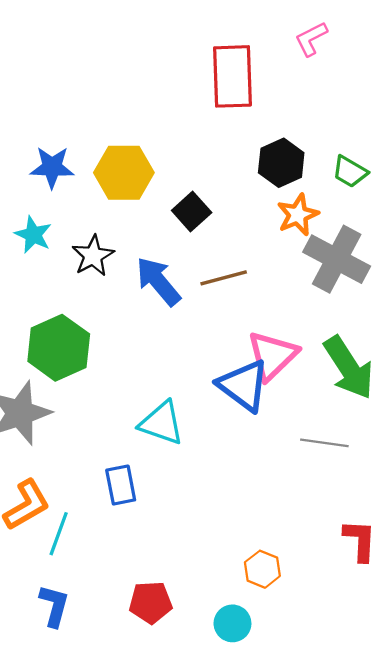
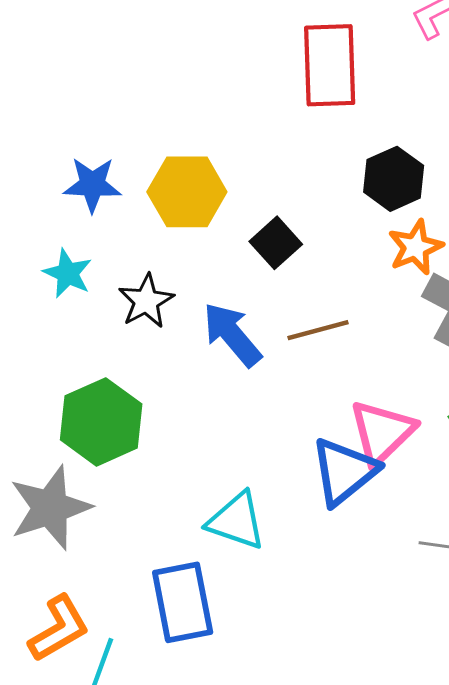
blue triangle: (244, 385) -> (344, 471), turned 44
blue rectangle: (121, 485) -> (183, 602), size x1.5

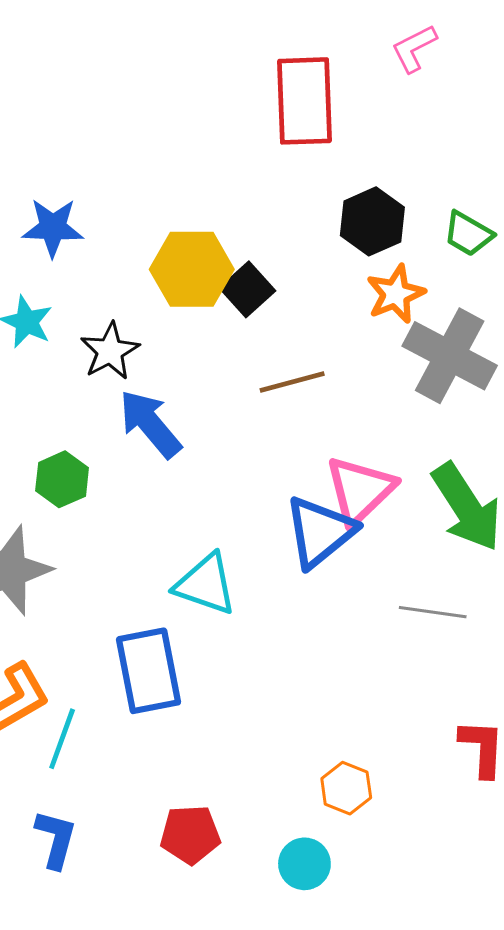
yellow hexagon: (187, 192) -> (192, 269), moved
blue arrow: (232, 335) -> (150, 424), moved
green hexagon: (101, 422) -> (62, 479), size x0.6

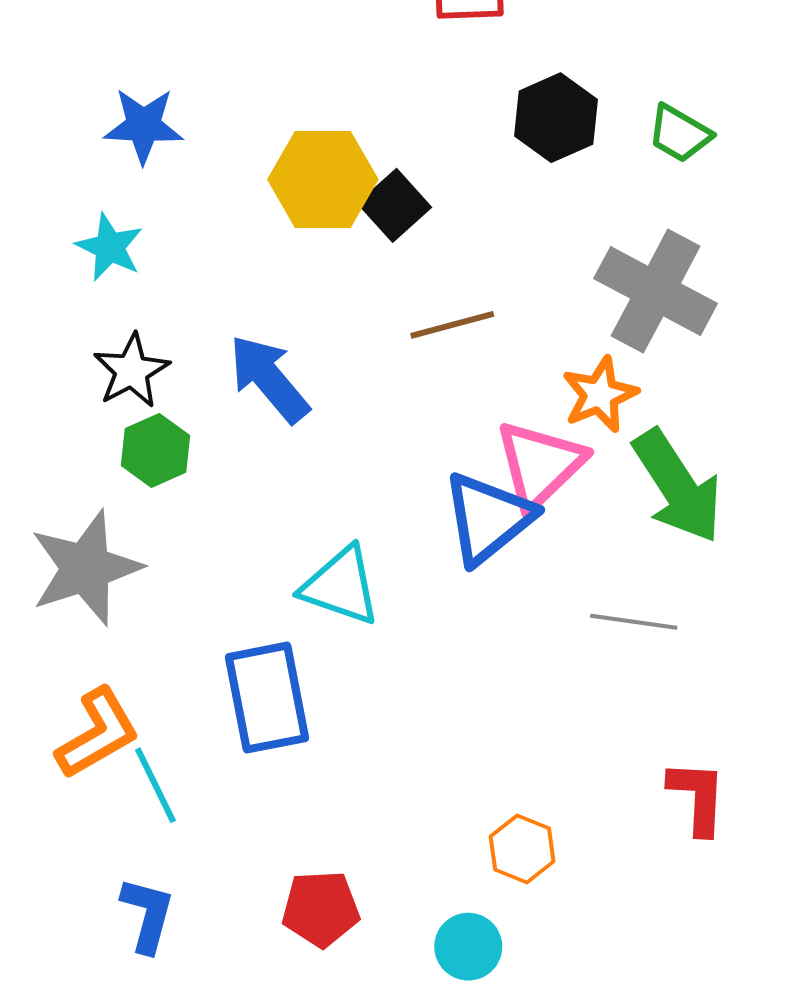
orange star: (396, 294) -> (600, 395), moved
black star: (110, 351) -> (132, 371), moved
cyan line: (62, 739) -> (155, 785), turned -46

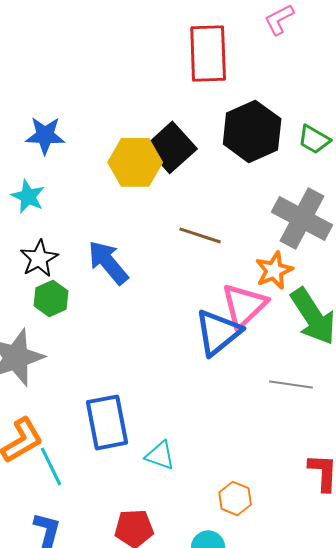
black hexagon: (556, 118) -> (252, 131), size x1.4
black square: (395, 205) -> (171, 147), moved, size x1.4
brown line: (452, 325) -> (200, 235), turned 33
cyan triangle: (341, 586) -> (160, 455), moved, size x0.7

